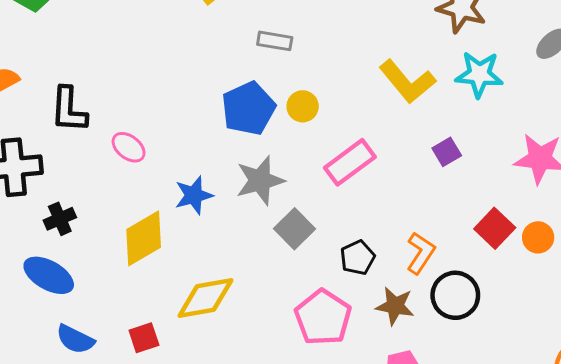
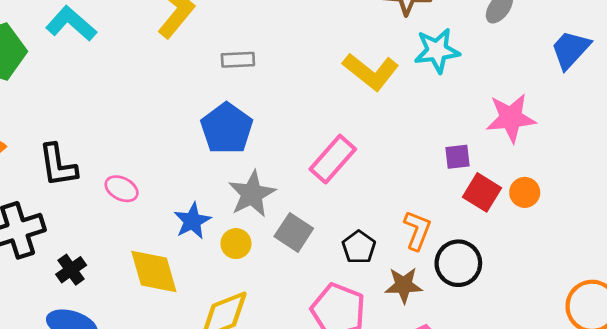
yellow circle: (303, 106) -> (236, 244), moved
purple square: (447, 152) -> (458, 157), moved, turned 36
yellow diamond: (144, 238) -> (154, 272), turned -64

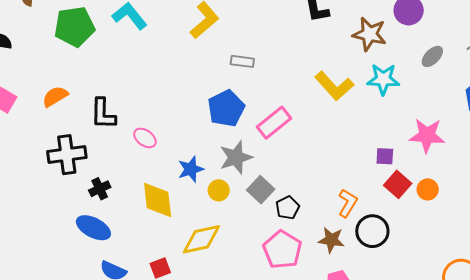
pink rectangle: (333, 159) -> (274, 123), moved
black pentagon: (359, 247) -> (288, 208), moved

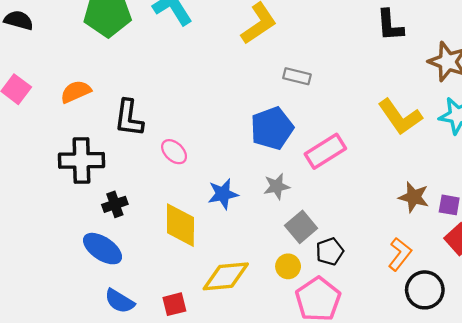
gray star: (236, 157) -> (277, 186), size x0.7
yellow circle: (219, 190) -> (288, 266), moved
brown star: (331, 240) -> (414, 197), moved

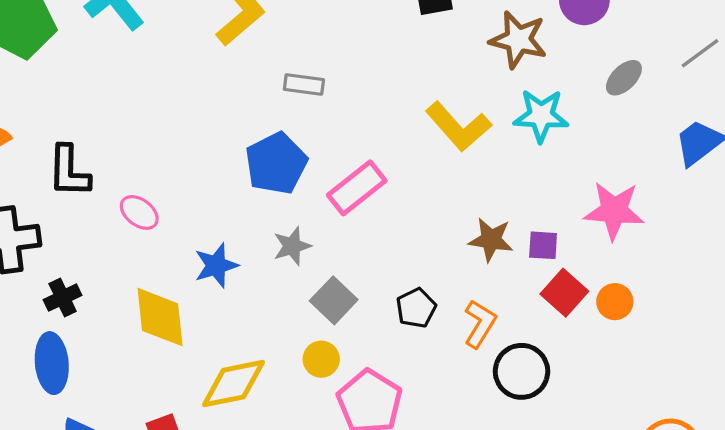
blue ellipse: (102, 249) -> (52, 363), turned 57
black pentagon: (330, 251) -> (416, 308), moved

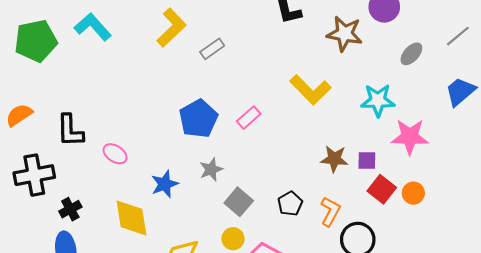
gray rectangle: (304, 84) -> (212, 49), moved, turned -40
cyan star: (541, 116) -> (378, 100), moved
pink rectangle: (357, 188) -> (249, 118), moved, size x0.7

